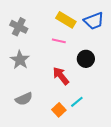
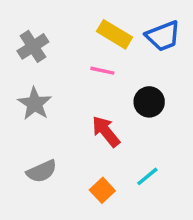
gray cross: (19, 27) -> (33, 46), turned 30
cyan line: (77, 102) -> (147, 176), moved

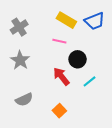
black circle: (149, 102) -> (78, 59), moved
cyan line: (147, 176) -> (90, 81), moved

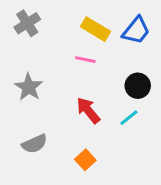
blue trapezoid: (95, 21) -> (136, 30), turned -30
gray cross: (19, 27) -> (27, 23), moved
black circle: (78, 59) -> (138, 86), moved

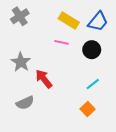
black circle: (138, 86) -> (92, 50), moved
red arrow: (88, 110) -> (44, 79), moved
orange square: (85, 160) -> (88, 109), moved

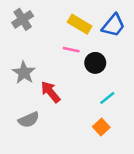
black circle: (92, 50) -> (95, 63), moved

